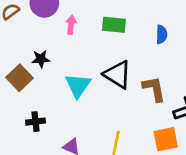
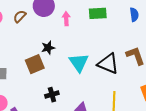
black triangle: (118, 75) -> (108, 64), moved
brown square: (20, 78) -> (35, 64), turned 30

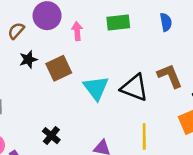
black star: (48, 48) -> (28, 59), moved
brown square: (35, 64) -> (59, 68), moved
black cross: (52, 95) -> (51, 136), moved, turned -32

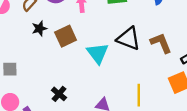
black triangle: (134, 88) -> (128, 39), moved

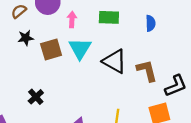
cyan triangle: (98, 53) -> (80, 48), moved
black cross: (59, 94) -> (36, 97), moved

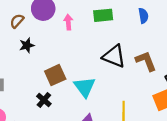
cyan triangle: (80, 48) -> (85, 87), moved
brown square: (51, 49) -> (55, 75), moved

